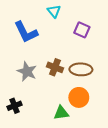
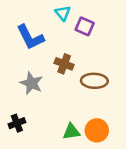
purple square: (82, 30) -> (85, 26), moved
brown cross: (55, 67) -> (64, 64), moved
orange circle: (79, 97) -> (97, 130), moved

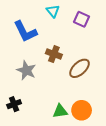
purple square: (85, 26) -> (82, 19), moved
brown ellipse: (94, 81) -> (80, 68), turned -45

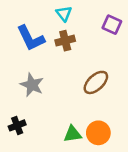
purple square: (82, 19) -> (112, 25), moved
brown cross: (54, 54) -> (65, 41), moved, turned -35

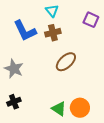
brown ellipse: (96, 82) -> (66, 62), moved
gray star: (32, 85) -> (14, 69), moved
green triangle: (73, 134) -> (59, 109), turned 42

